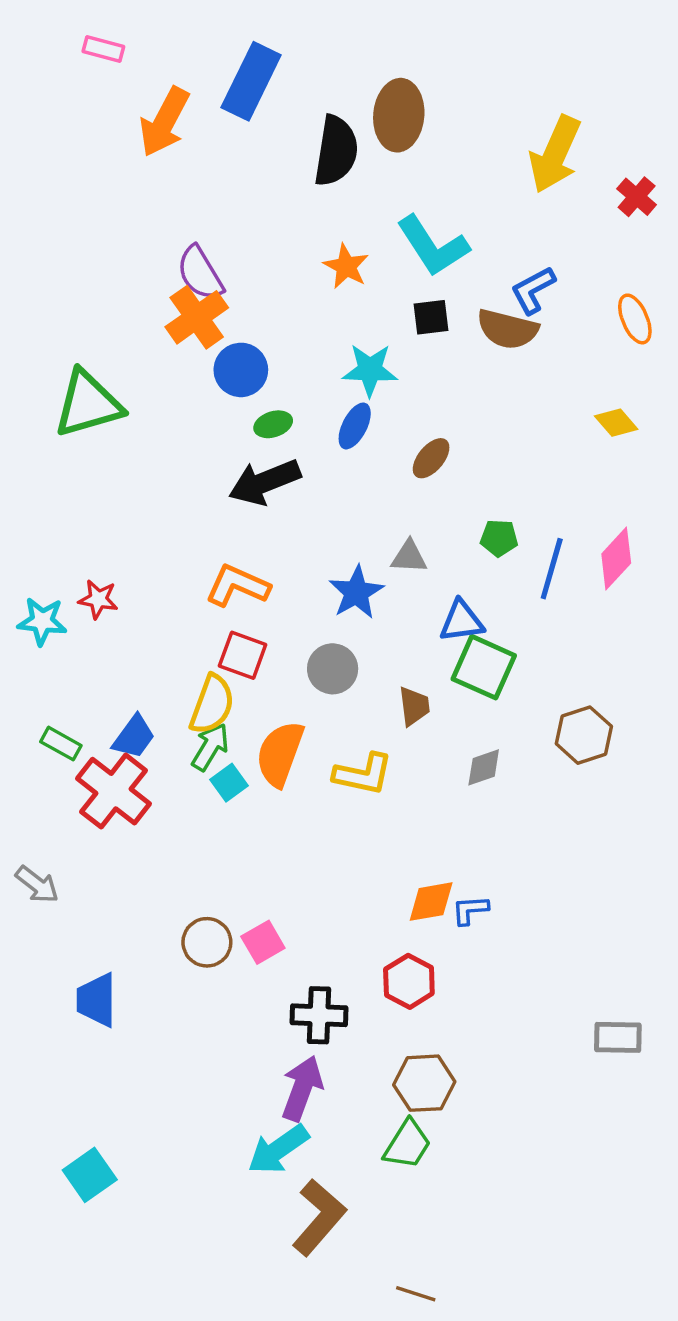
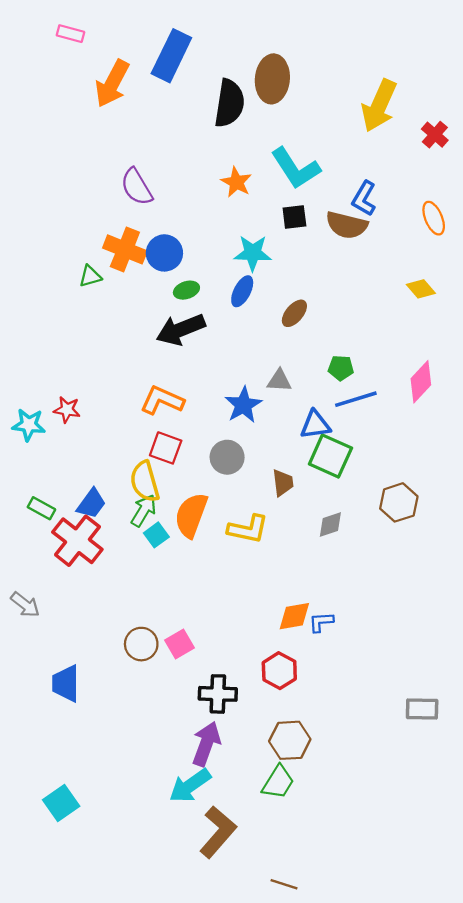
blue L-shape: (533, 290) -> (364, 198), turned -32
orange cross: (197, 317) -> (125, 249), moved, turned -33
green triangle: (88, 404) -> (90, 276), moved, size x0.5
blue line: (552, 569) -> (356, 399), moved, turned 57
yellow semicircle: (212, 705) -> (145, 482), turned 144

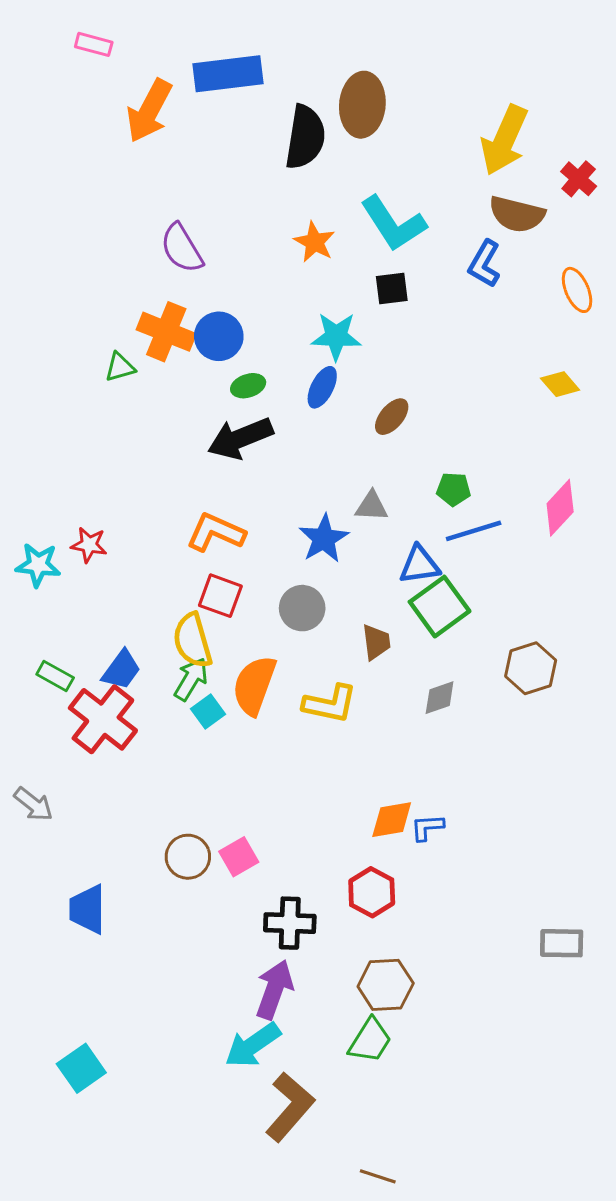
blue rectangle: (171, 56) -> (228, 74), turned 57
brown semicircle: (347, 225) -> (517, 214), moved
green square: (330, 456) -> (440, 607), turned 30

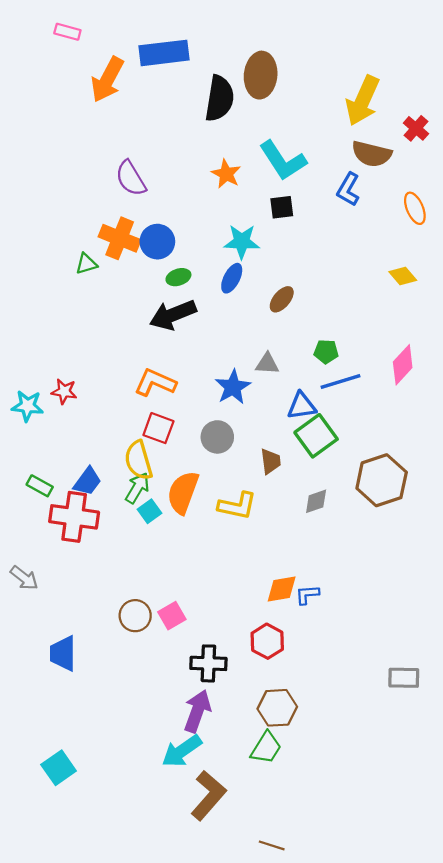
brown hexagon: (531, 668) -> (382, 480), size x1.4
red cross: (103, 719) -> (74, 517), turned -30

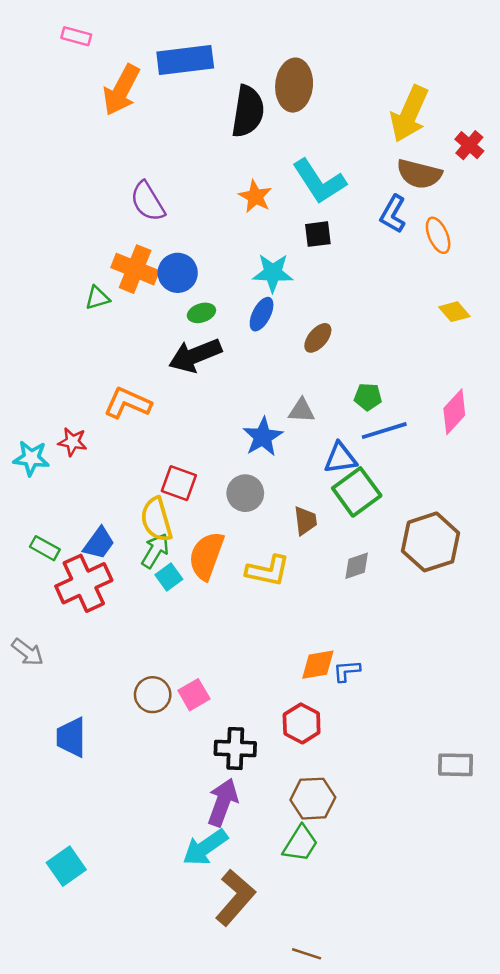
orange ellipse: (415, 208) -> (438, 235), moved
orange L-shape: (155, 383) -> (128, 403), moved
red cross: (74, 517) -> (84, 583), turned -33

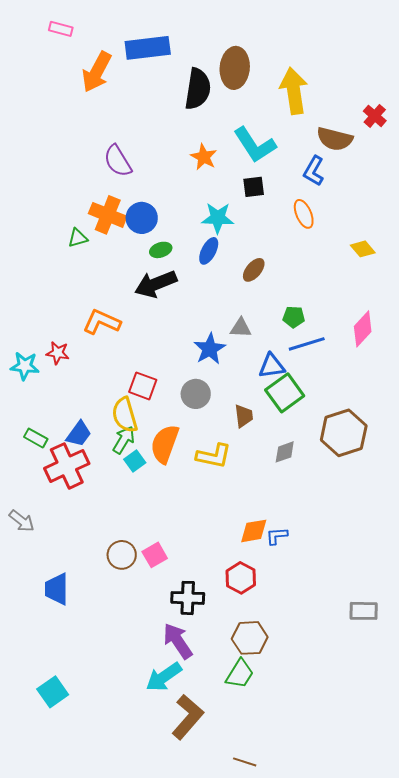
yellow arrow: (409, 114) -> (294, 91), moved, turned 147
orange ellipse: (438, 235) -> (304, 214), moved
purple arrow: (223, 802) -> (178, 641), turned -54

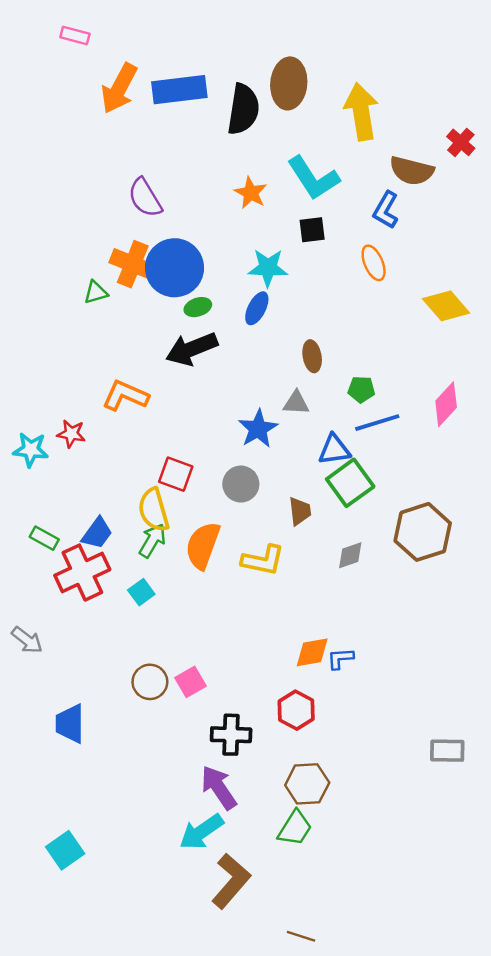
blue rectangle: (148, 48) -> (179, 90), moved
blue circle: (142, 218) -> (174, 268), size x1.5
yellow diamond: (363, 249) -> (446, 306), size x1.5
brown ellipse: (254, 270) -> (312, 356), moved, turned -50
cyan square: (135, 461) -> (141, 592), moved

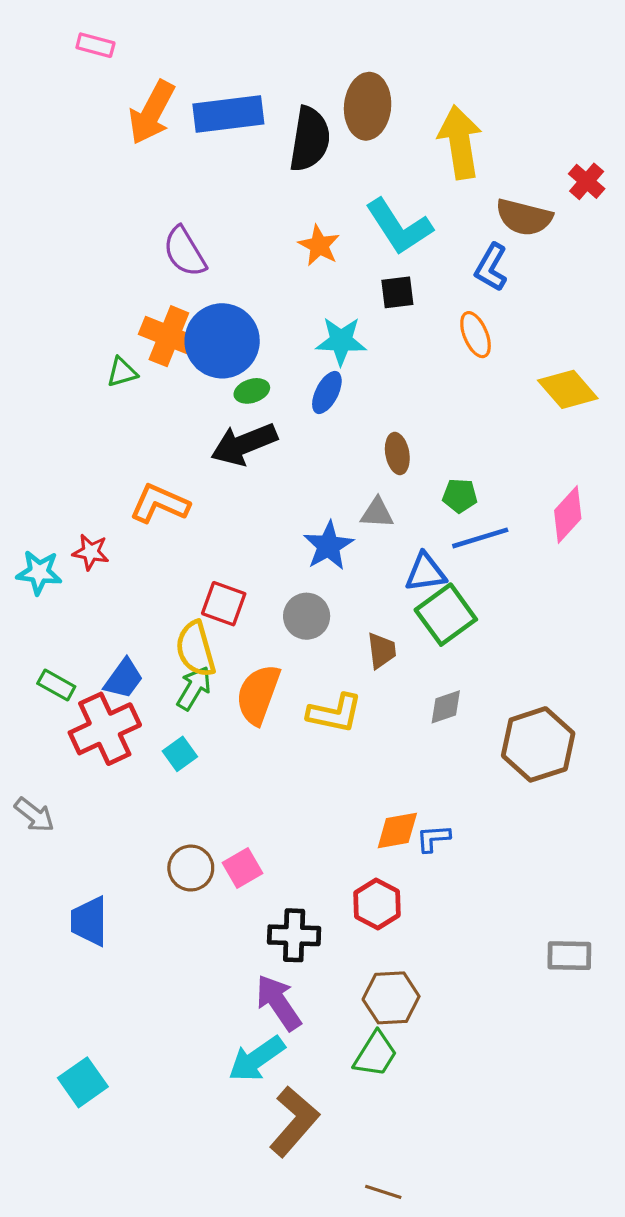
brown hexagon: (423, 532) -> (538, 744), moved

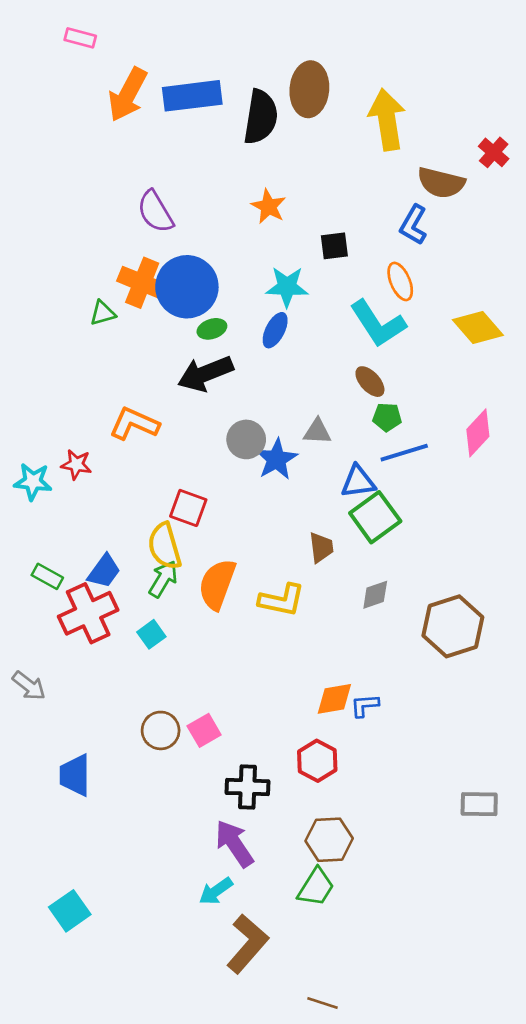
cyan L-shape: (399, 227) -> (378, 324), moved
brown ellipse: (397, 453) -> (370, 382), moved, turned -32
gray circle: (307, 616) -> (246, 439), moved
cyan arrow: (257, 1059) -> (216, 891), size x0.7

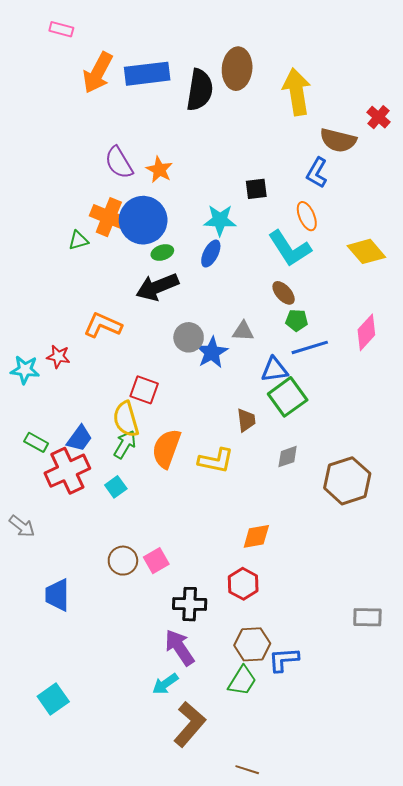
orange star: (269, 206) -> (159, 170), moved
blue L-shape: (365, 705) -> (284, 660), moved, size x1.4

